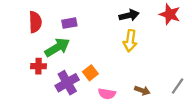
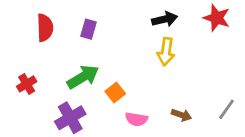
purple rectangle: (69, 23) -> (89, 29), turned -64
green arrow: (57, 47) -> (83, 77), moved
red cross: (38, 66) -> (27, 84), moved, turned -32
purple cross: (67, 83) -> (70, 118), moved

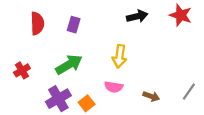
yellow arrow: (166, 52) -> (120, 56), moved
orange square: (115, 92) -> (87, 103), moved
pink semicircle: (136, 119) -> (114, 87), moved

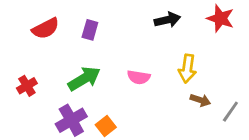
red semicircle: (37, 23) -> (46, 28), turned 65
yellow arrow: (120, 56) -> (187, 69), moved
pink semicircle: (114, 87) -> (139, 77), moved
brown arrow: (151, 96) -> (200, 100), moved

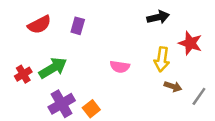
red star: (220, 18) -> (190, 43), moved
black arrow: (167, 20) -> (158, 17), moved
green arrow: (84, 79) -> (53, 68), moved

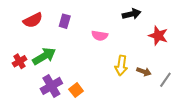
yellow arrow: (162, 59) -> (121, 65), moved
pink semicircle: (120, 67) -> (100, 36), moved

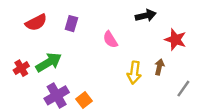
pink semicircle: (100, 36) -> (110, 40), turned 49
brown arrow: (144, 72) -> (159, 67), moved, turned -96

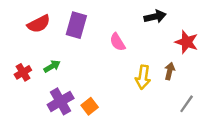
purple rectangle: (71, 24) -> (76, 25), size x1.5
green arrow: (49, 62) -> (52, 66), size x0.6
gray line: (183, 89) -> (187, 104), moved

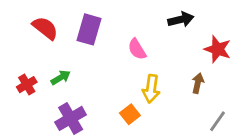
red semicircle: (39, 24) -> (45, 28), turned -115
yellow arrow: (143, 77) -> (151, 89), moved
orange square: (90, 106) -> (130, 114), moved

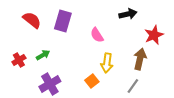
red star: (218, 49) -> (154, 35), turned 30
brown arrow: (198, 83) -> (140, 59), size x1.5
gray line: (218, 121) -> (133, 86), moved

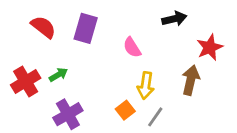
red cross: (19, 60) -> (26, 81), size x1.5
gray line: (133, 86) -> (155, 117), moved

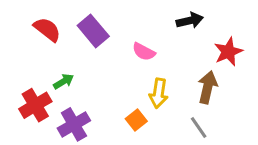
purple rectangle: (86, 28) -> (93, 31), turned -56
pink semicircle: (132, 47) -> (144, 52), turned -30
red cross: (26, 81) -> (35, 105), moved
gray line: (155, 117) -> (199, 127), moved, turned -70

